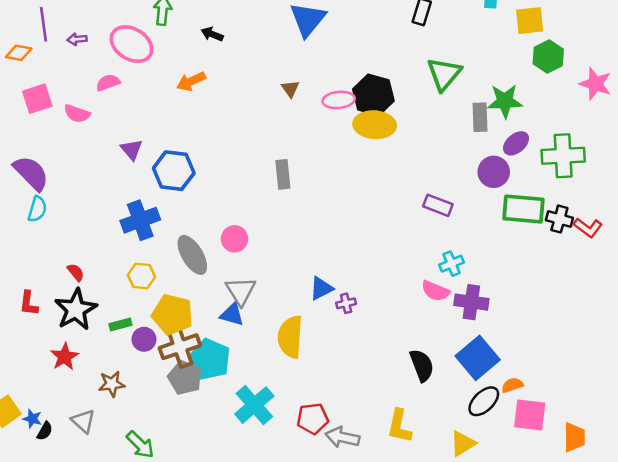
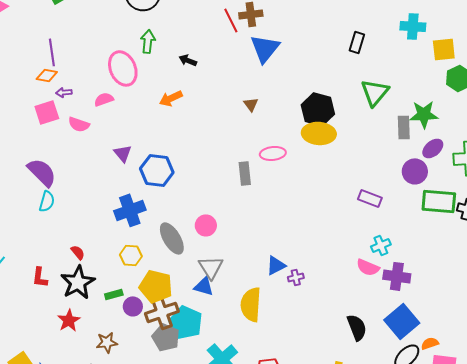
purple arrow: (77, 39) -> (64, 92), moved
pink ellipse: (132, 44) -> (123, 68), turned 36
orange diamond: (19, 53) -> (47, 75), moved
pink ellipse: (339, 100) -> (273, 153), moved

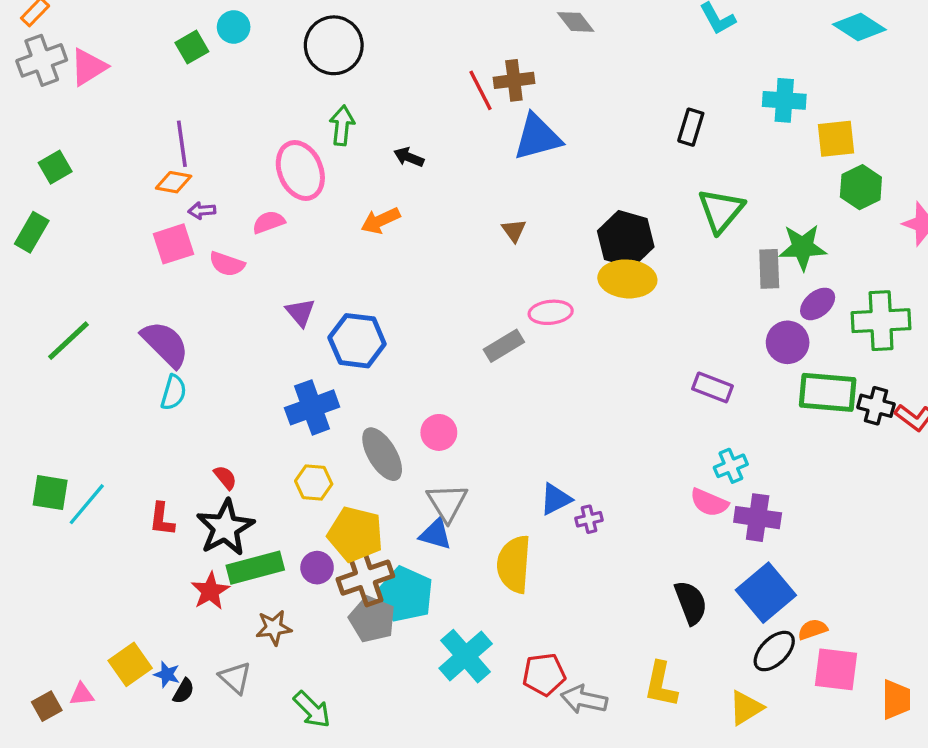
blue triangle: (265, 48) -> (537, 137), turned 36
gray rectangle: (245, 173) -> (504, 346), turned 65
green rectangle: (114, 294) -> (255, 568), moved, size x1.8

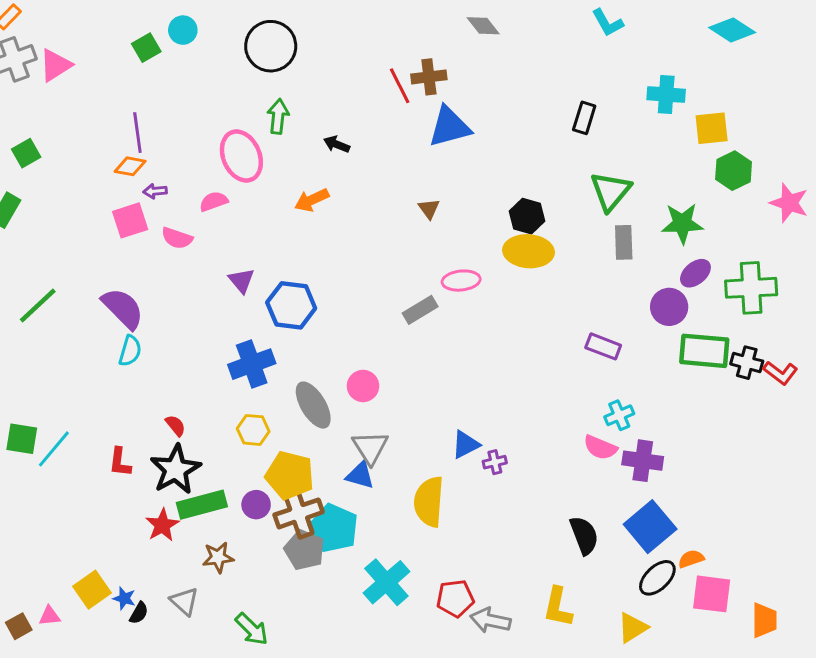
black hexagon: (626, 239) -> (527, 216), size x0.7
gray rectangle: (769, 269) -> (624, 242), moved

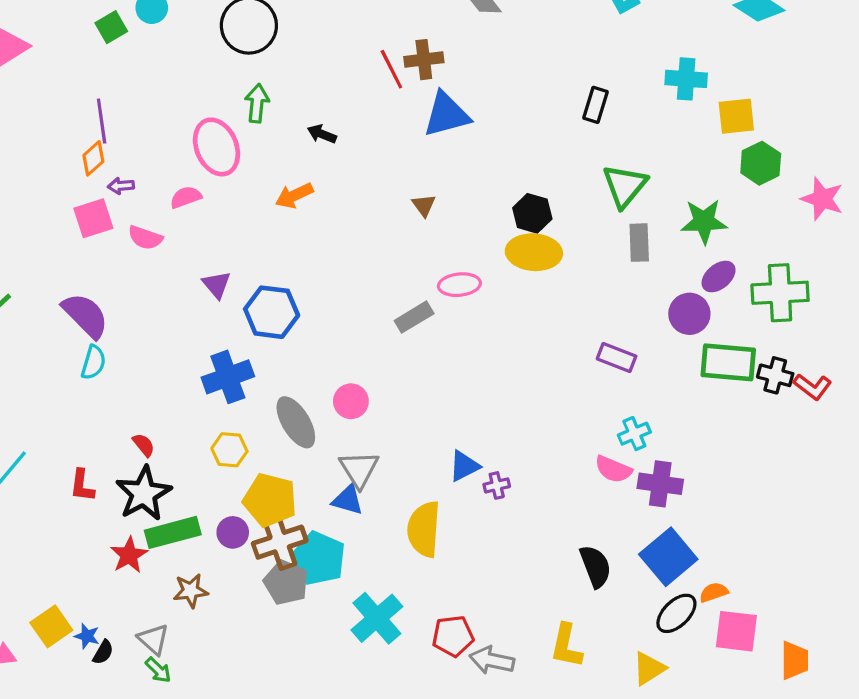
orange diamond: (130, 166) -> (93, 158), turned -52
green arrow: (252, 629) -> (158, 670), moved, size x0.7

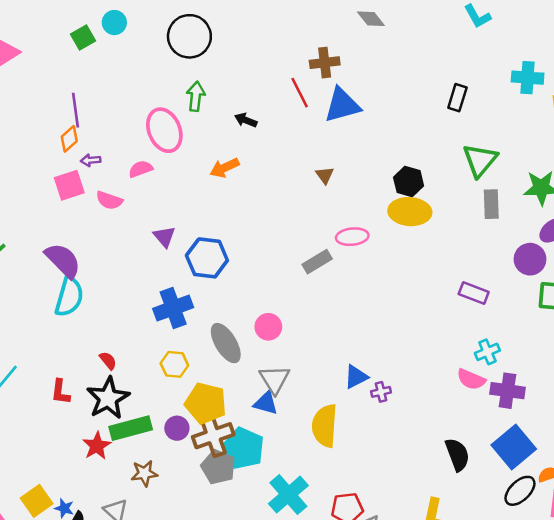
red line: (391, 69) -> (300, 93), moved
cyan semicircle: (93, 362) -> (69, 297), size x1.5

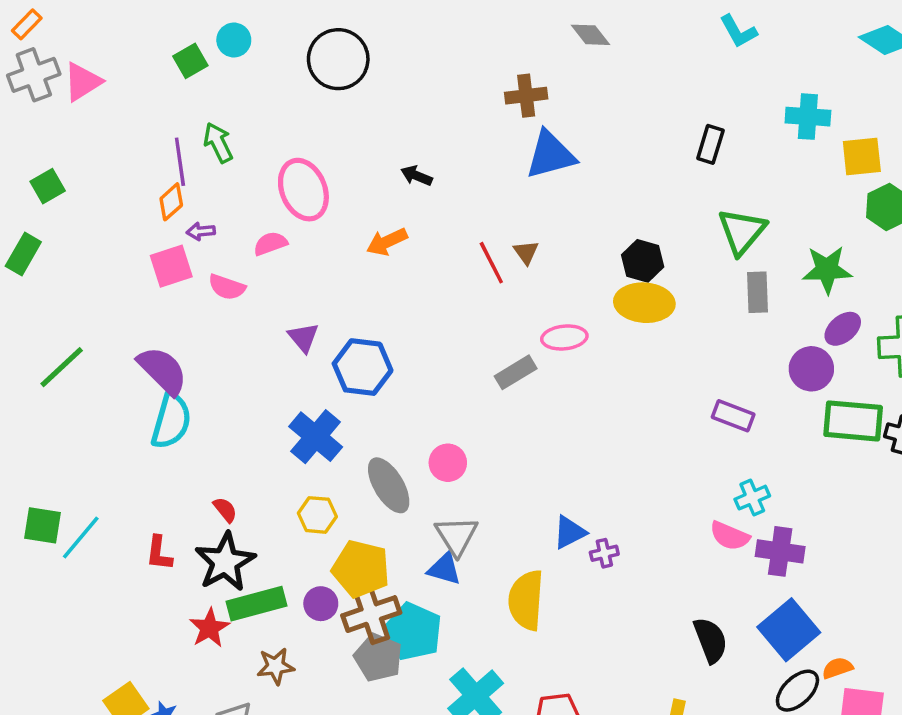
red line: (300, 93) -> (491, 263), moved
green arrow: (196, 96) -> (218, 143), moved, turned -32
blue cross: (173, 308) -> (316, 437), turned -30

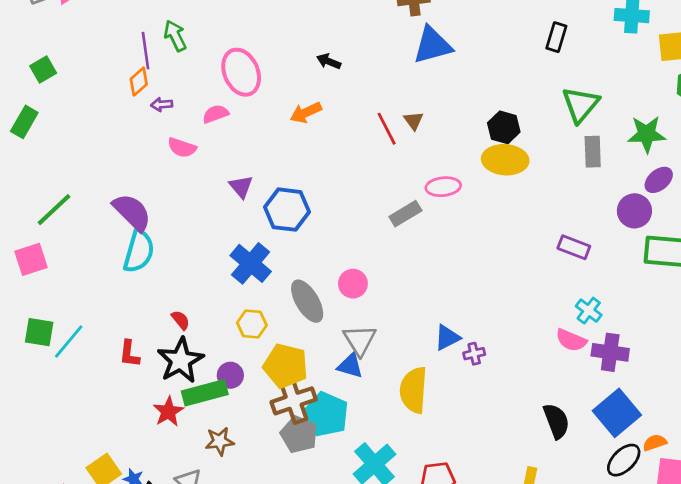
pink square: (171, 266) -> (31, 259), moved
cyan cross: (752, 498) -> (589, 311), turned -30
purple circle: (321, 604) -> (230, 375), moved

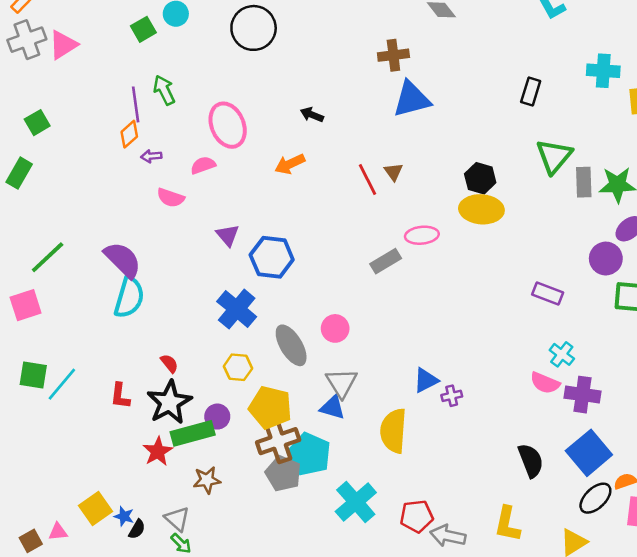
gray rectangle: (593, 152) -> (584, 182), moved

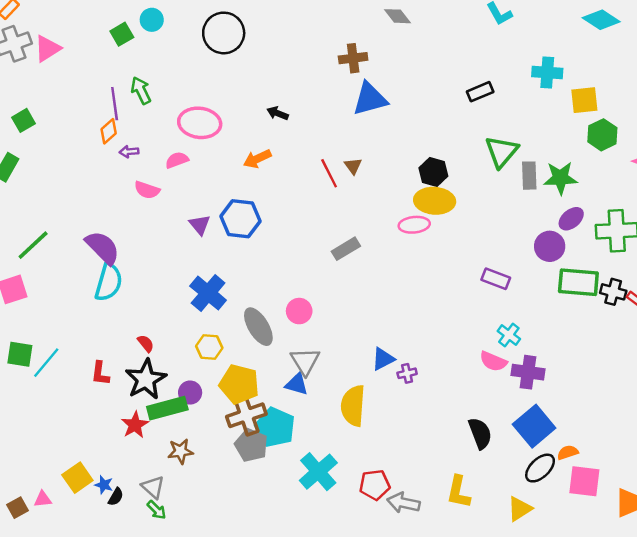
black rectangle: (531, 91) -> (480, 92), turned 50
pink ellipse: (228, 125) -> (200, 123), turned -60
pink ellipse: (422, 235) -> (414, 225), moved
blue hexagon: (272, 257) -> (240, 219), moved

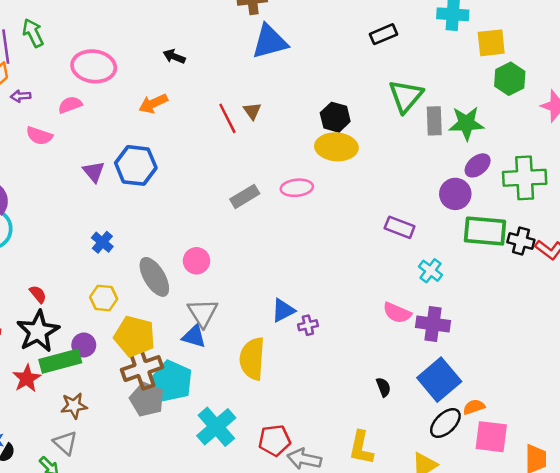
pink ellipse: (414, 225) -> (297, 188), moved
blue cross: (208, 293) -> (102, 242), size x0.6
cyan cross: (509, 335) -> (431, 271), moved
black semicircle: (480, 433) -> (383, 387), size x0.6
gray triangle: (153, 487) -> (65, 443), moved

